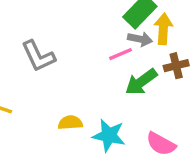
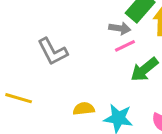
gray arrow: (140, 39) -> (120, 28), moved

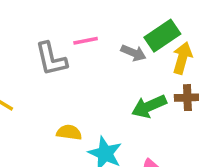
pink line: (125, 46) -> (86, 41), moved

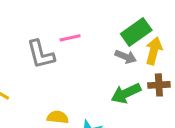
gray arrow: (133, 53) -> (126, 57), moved

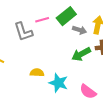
green rectangle: (136, 32) -> (66, 16), moved

